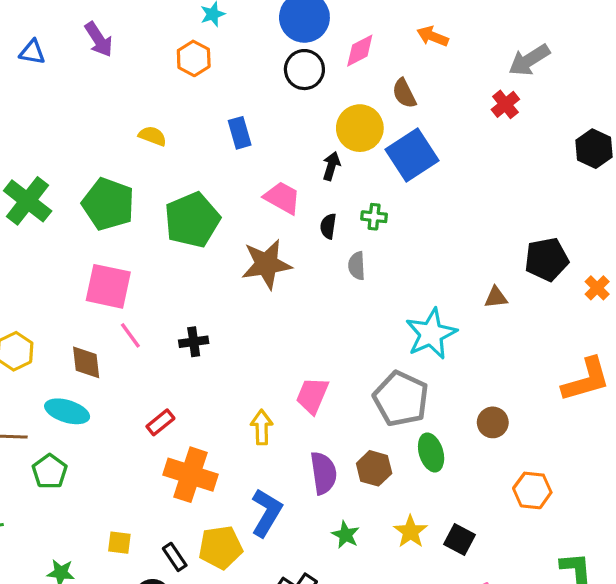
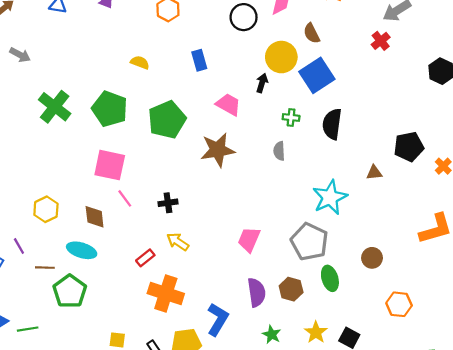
black semicircle: (328, 226) -> (332, 124), moved, size x1.8
yellow arrow: (262, 427) -> (178, 242), moved, turned -55
green pentagon: (50, 471) -> (70, 291), size x1.4

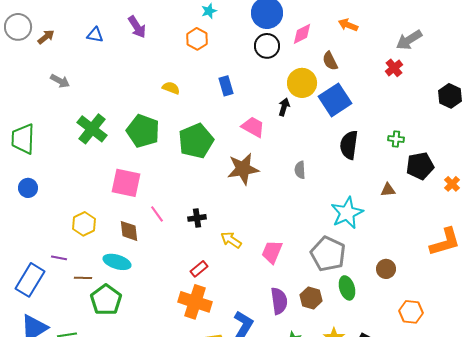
green cross: (291, 118) -> (396, 139), moved
pink square: (110, 165) -> (126, 183), moved
yellow arrow: (178, 242) -> (231, 240), moved
purple line: (19, 246) -> (59, 258), turned -49
red rectangle: (145, 258) -> (199, 269), moved

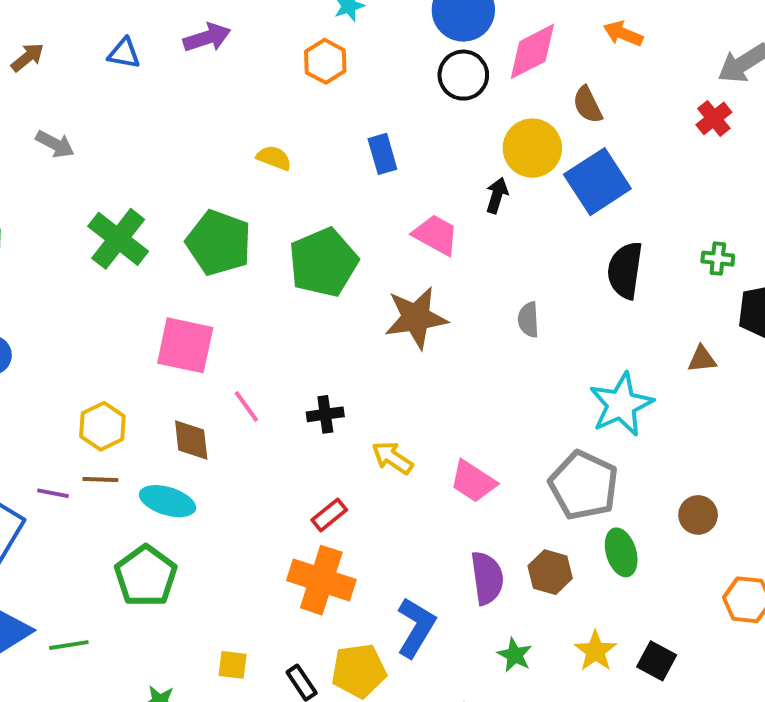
purple arrow: (137, 27) -> (207, 38), turned -75
pink diamond: (302, 34) -> (532, 51), size x1.4
pink trapezoid: (272, 252) -> (473, 481), turned -80
brown line: (83, 278) -> (100, 479), moved

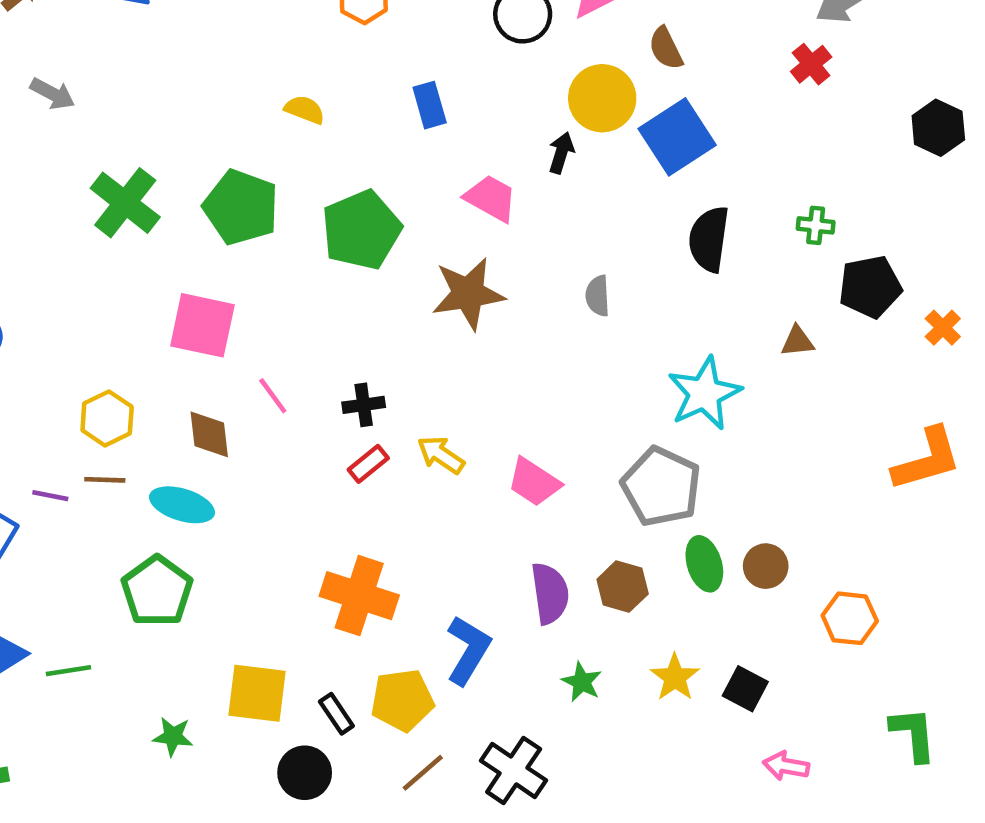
red rectangle: (329, 515) -> (368, 464), moved
brown circle: (698, 515) -> (766, 566), moved
yellow square: (233, 665) -> (257, 693), size x1.8

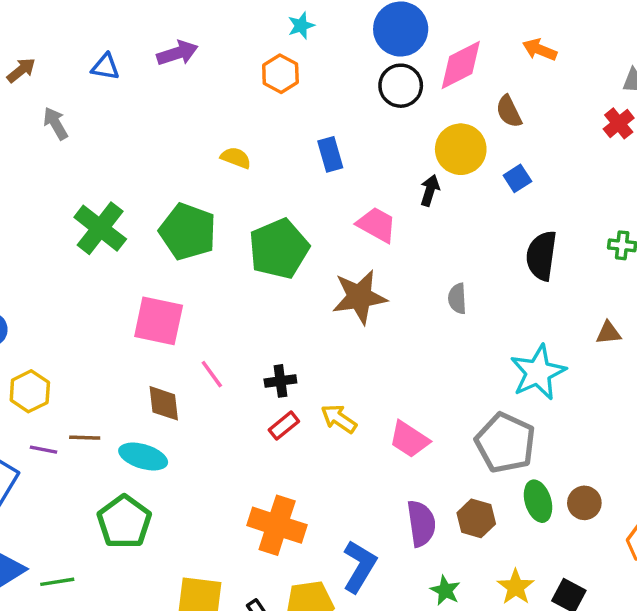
gray arrow: (53, 94) -> (56, 123), moved, turned -148
blue square: (677, 137) -> (517, 178), size x0.5
yellow hexagon: (107, 418) -> (30, 391), moved

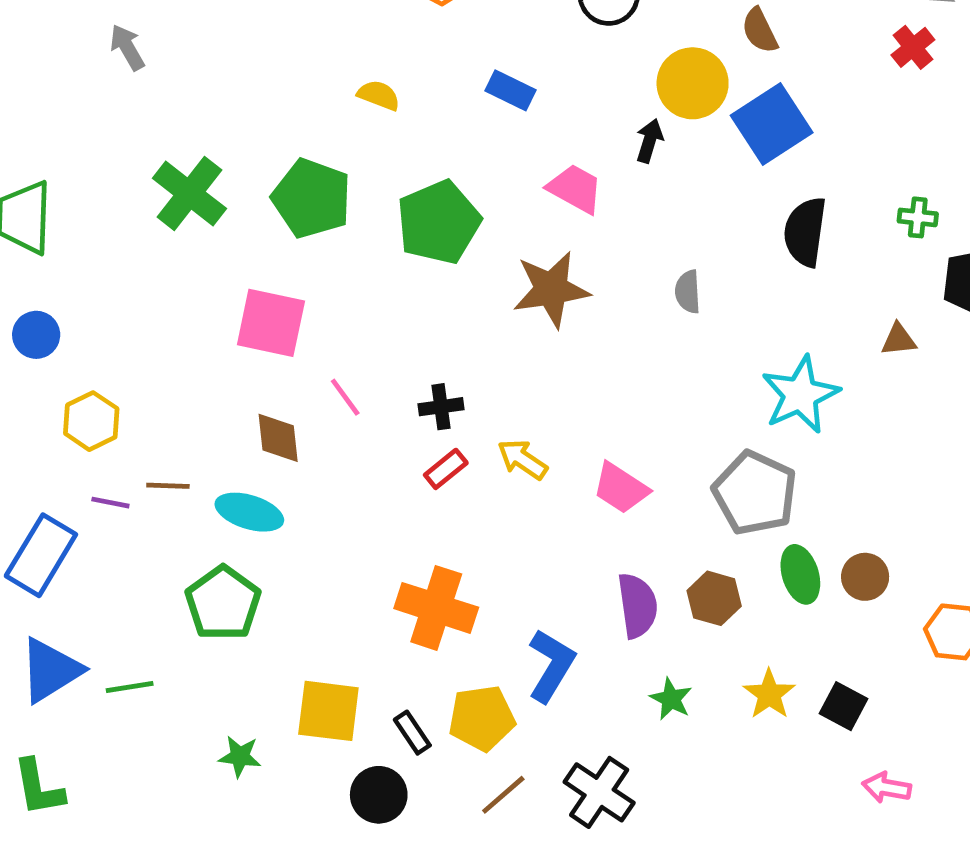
blue rectangle: (330, 154) -> (510, 90), turned -48
blue square: (517, 178) -> (772, 124), size x2.0

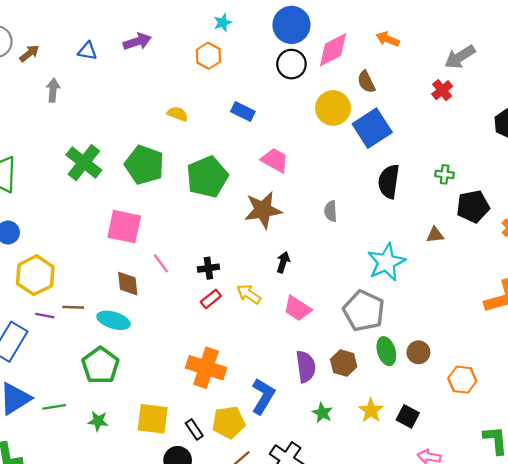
gray arrow: (127, 47) -> (53, 90), turned 35
black arrow: (649, 141) -> (283, 262), moved
yellow hexagon: (91, 421) -> (35, 275), size x1.4
green star: (240, 756) -> (98, 421), moved

